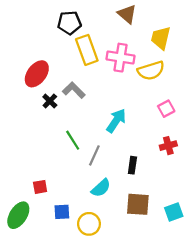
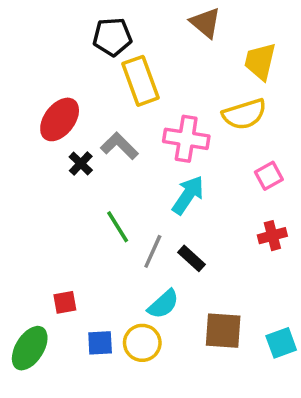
pink cross: (121, 58) -> (186, 139), moved
black rectangle: (132, 165) -> (191, 258), moved, turned -56
yellow circle: (89, 224) -> (142, 343), moved

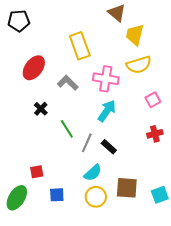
black pentagon: (112, 37) -> (19, 21), moved
yellow trapezoid: (260, 61) -> (135, 35), moved
black cross: (81, 163) -> (41, 109), moved
yellow circle: (142, 343) -> (96, 197), moved

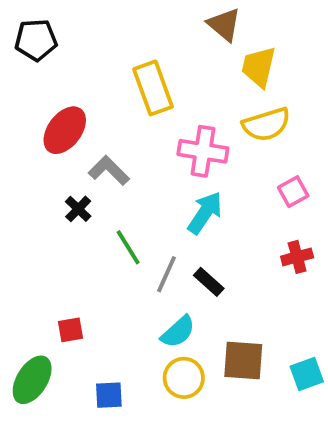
gray L-shape: (68, 83) -> (109, 170), moved
blue square: (57, 195) -> (109, 395), moved

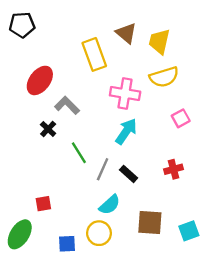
brown triangle: (224, 25) -> (126, 33), moved
red cross: (297, 257) -> (174, 169), moved
yellow circle: (184, 378) -> (99, 233), moved

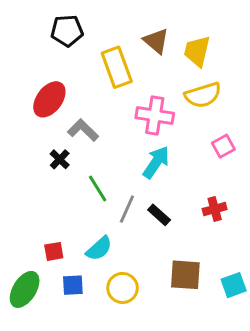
black pentagon: (22, 25) -> (67, 31), moved
cyan semicircle: (110, 205) -> (99, 249), moved
blue square: (67, 244) -> (73, 285), moved

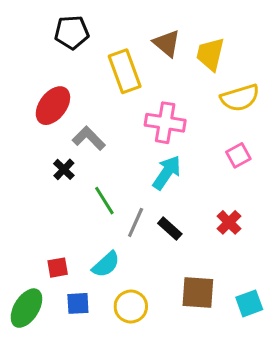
yellow semicircle: (203, 95) -> (240, 98), moved
red cross: (215, 209) -> (229, 222), turned -30

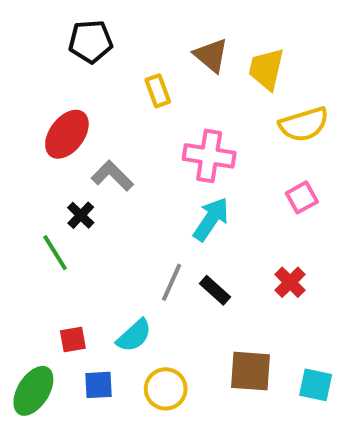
yellow rectangle: (125, 71) -> (158, 91), size x0.6
green line: (104, 201) -> (55, 253), moved
cyan square: (249, 303) -> (316, 385), turned 32

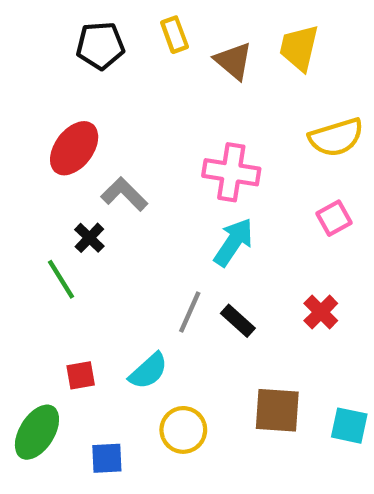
yellow trapezoid: (266, 69) -> (299, 48), moved
yellow rectangle: (158, 91) -> (175, 35), moved
blue square: (99, 385) -> (107, 458), moved

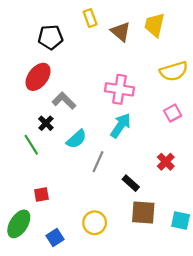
black pentagon: (100, 46) -> (50, 37), moved
black rectangle: (238, 321) -> (131, 183), moved
cyan semicircle: (148, 371) -> (76, 139), moved
blue square: (107, 458) -> (55, 237), turned -30

